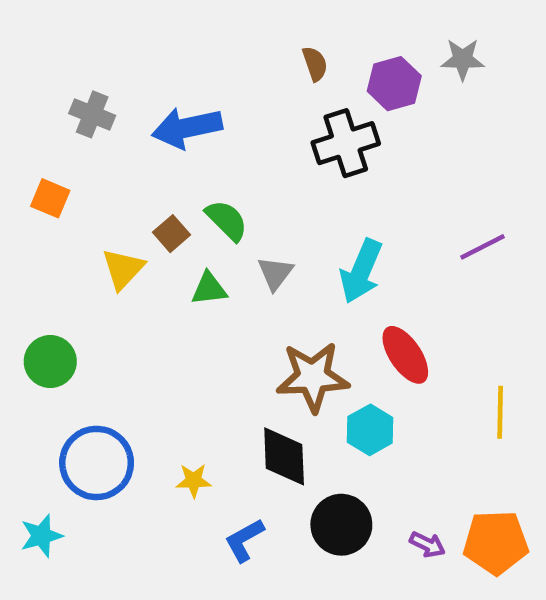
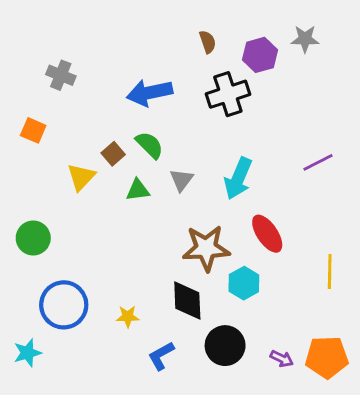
blue arrow: (187, 128) -> (149, 93), moved

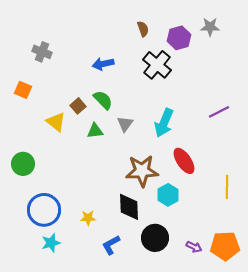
blue arrow: (149, 93) -> (103, 64), size x0.7
black cross: (228, 94) -> (157, 65), turned -32
yellow triangle: (81, 177) -> (56, 122), turned -35
cyan star: (27, 353) -> (51, 243), moved

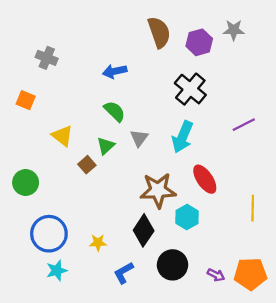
brown semicircle: (143, 29) -> (159, 32), size x1.8
black cross: (157, 65) -> (190, 89), moved
brown square: (78, 106) -> (87, 165), moved
green triangle: (95, 131) -> (106, 146), turned -36
black diamond: (129, 207) -> (144, 230), turned 36

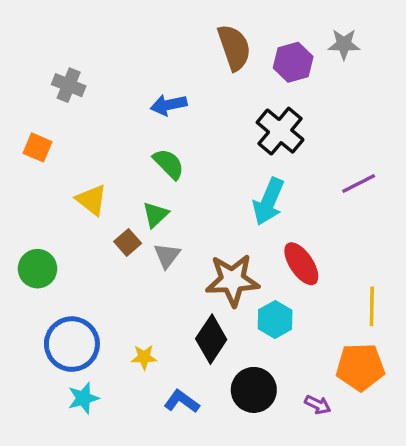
gray triangle: (139, 138) -> (167, 256), moved
blue L-shape: (124, 273) -> (182, 401), turned 65
orange pentagon: (250, 274) -> (360, 367), moved

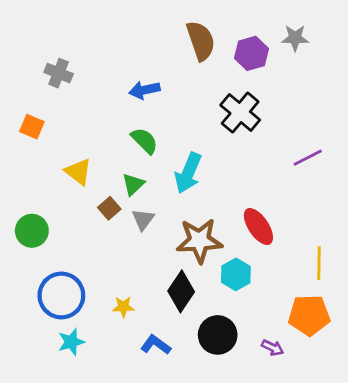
cyan arrow: (269, 202) -> (188, 173), moved

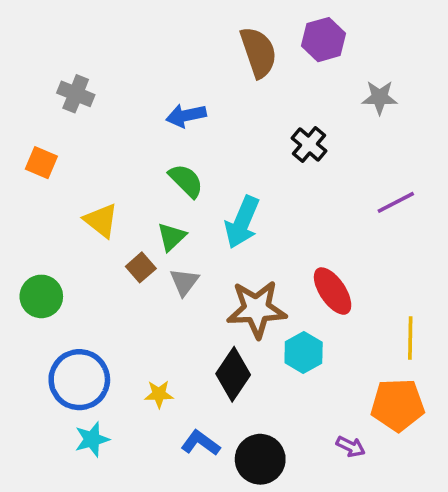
gray star: (295, 38) -> (380, 97), moved
purple hexagon: (251, 53) -> (323, 40), moved
black cross: (240, 112) -> (309, 144), size x0.7
black circle: (218, 335) -> (260, 459), moved

